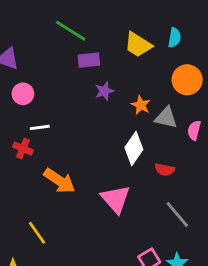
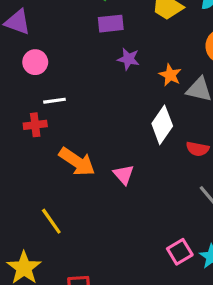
purple star: (104, 91) -> (128, 59), turned 30
red cross: (23, 149) -> (35, 125), turned -30
pink triangle: (116, 199) -> (124, 175), moved, size x0.6

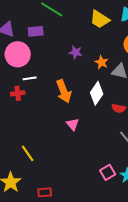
purple rectangle: (111, 24) -> (36, 31), moved
pink circle: (35, 62) -> (18, 54), size x1.6
orange arrow: (77, 162) -> (64, 91), moved, turned 35

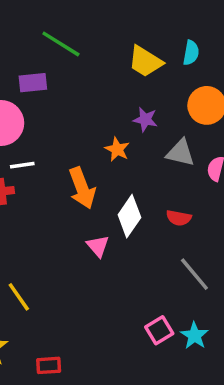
purple star: (76, 52) -> (145, 119), moved
orange star: (102, 62) -> (117, 149), moved
white diamond: (97, 93) -> (129, 216), moved

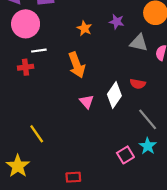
orange star: (117, 149) -> (84, 28), moved
white diamond: (129, 216) -> (114, 95), moved
cyan star: (194, 336) -> (148, 146), moved
red rectangle: (49, 365) -> (73, 177), moved

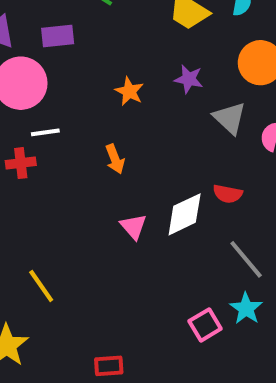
gray triangle: (139, 43) -> (230, 118), turned 30
orange arrow: (77, 65) -> (115, 159), size x0.6
white diamond: (114, 95) -> (185, 214), turned 30

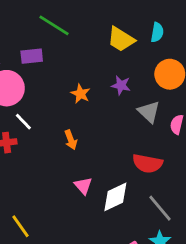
white line: (45, 132) -> (23, 122), turned 54
red semicircle: (228, 194) -> (147, 163), size x1.5
white diamond: (185, 214) -> (115, 197), moved

